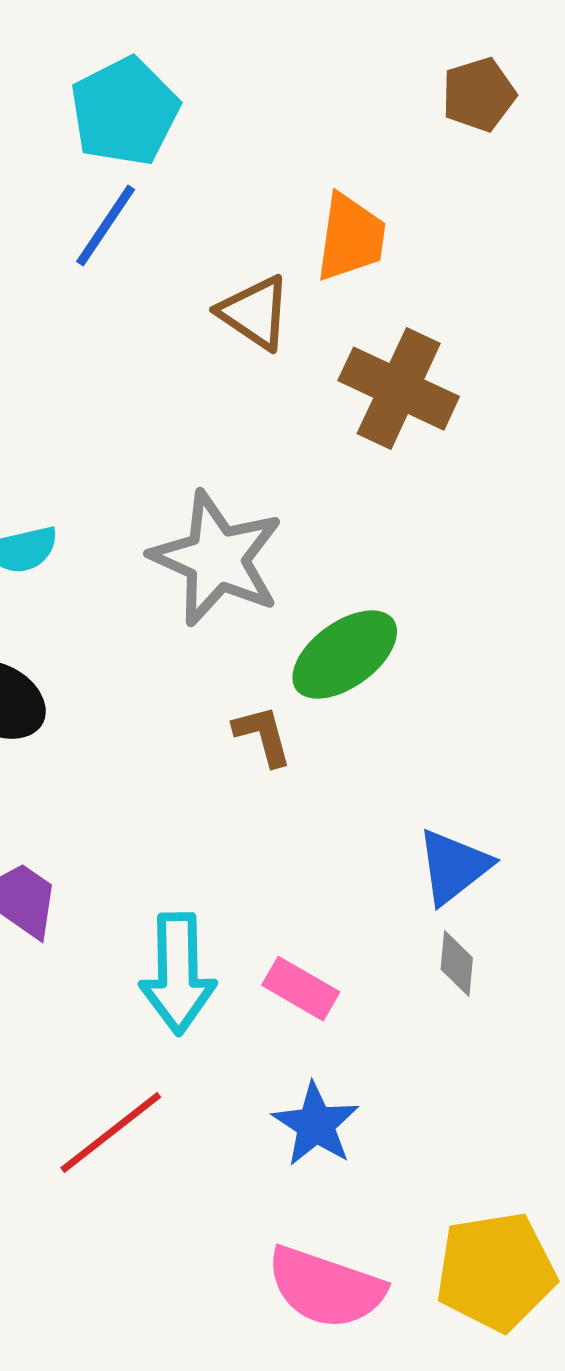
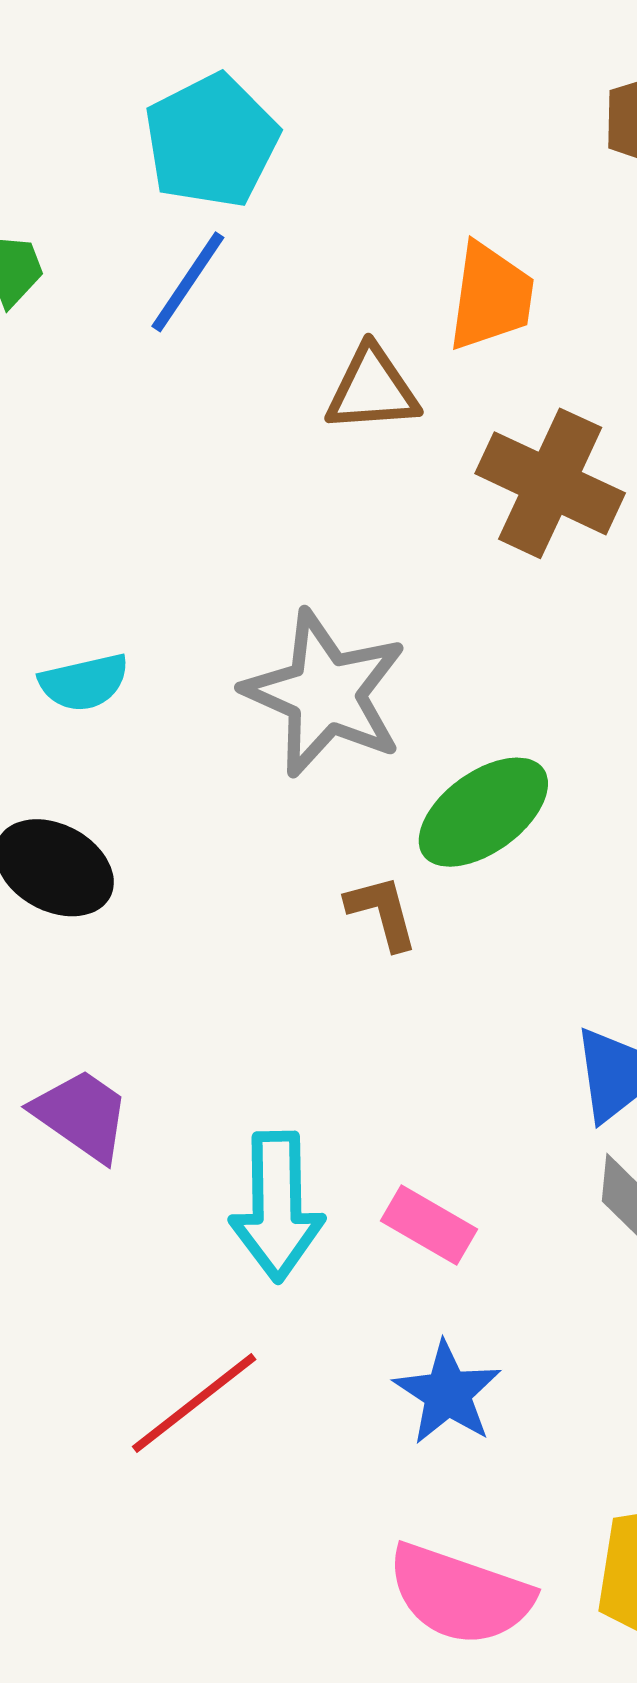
brown triangle: (255, 313) -> (372, 389), turned -38

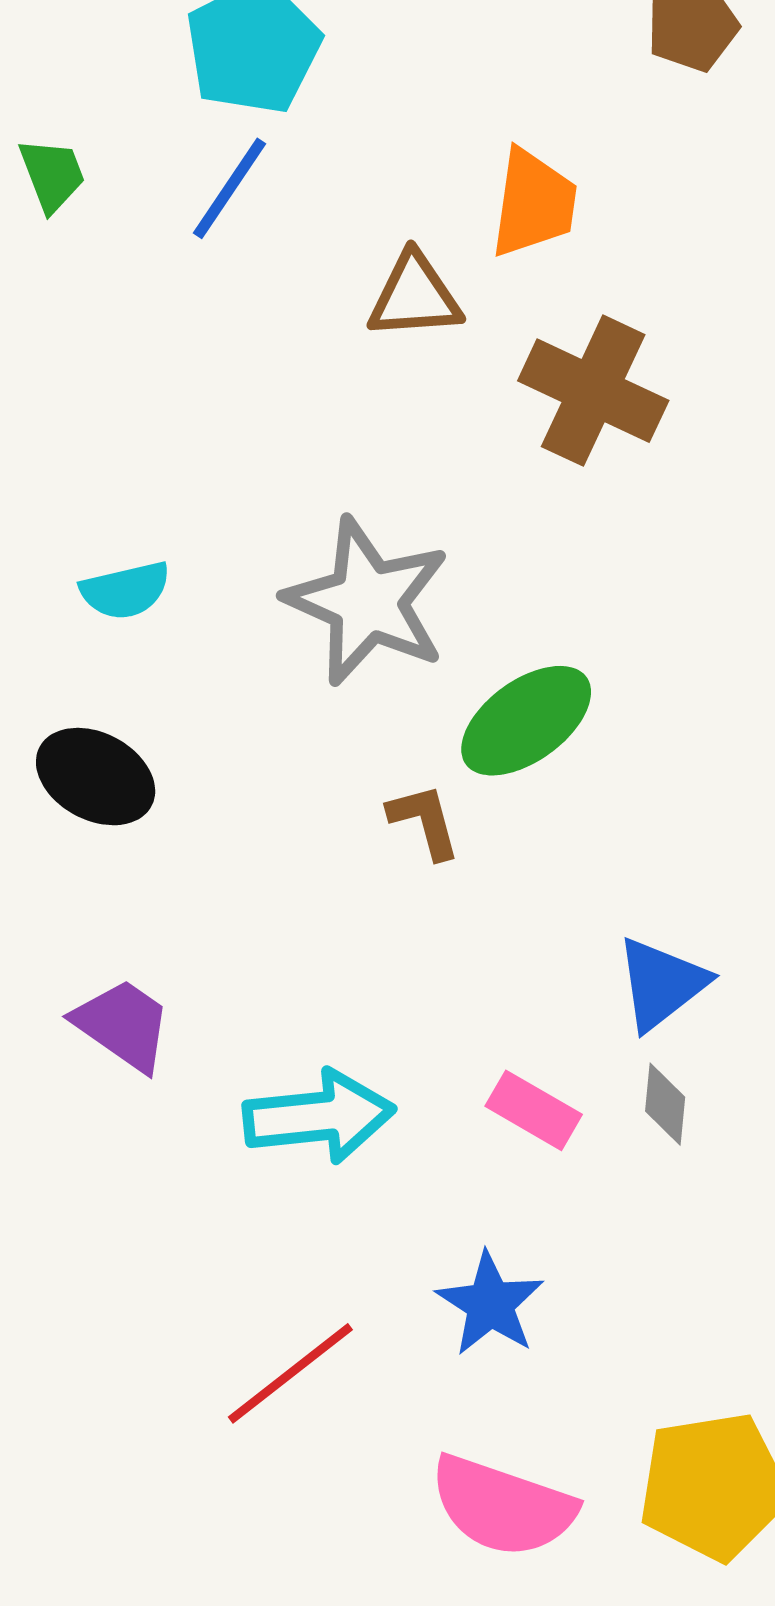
cyan arrow: (277, 1206) -> (319, 1117), turned -95
pink rectangle: (429, 1225) -> (534, 1110), moved
red line: (194, 1403) -> (290, 1373), moved

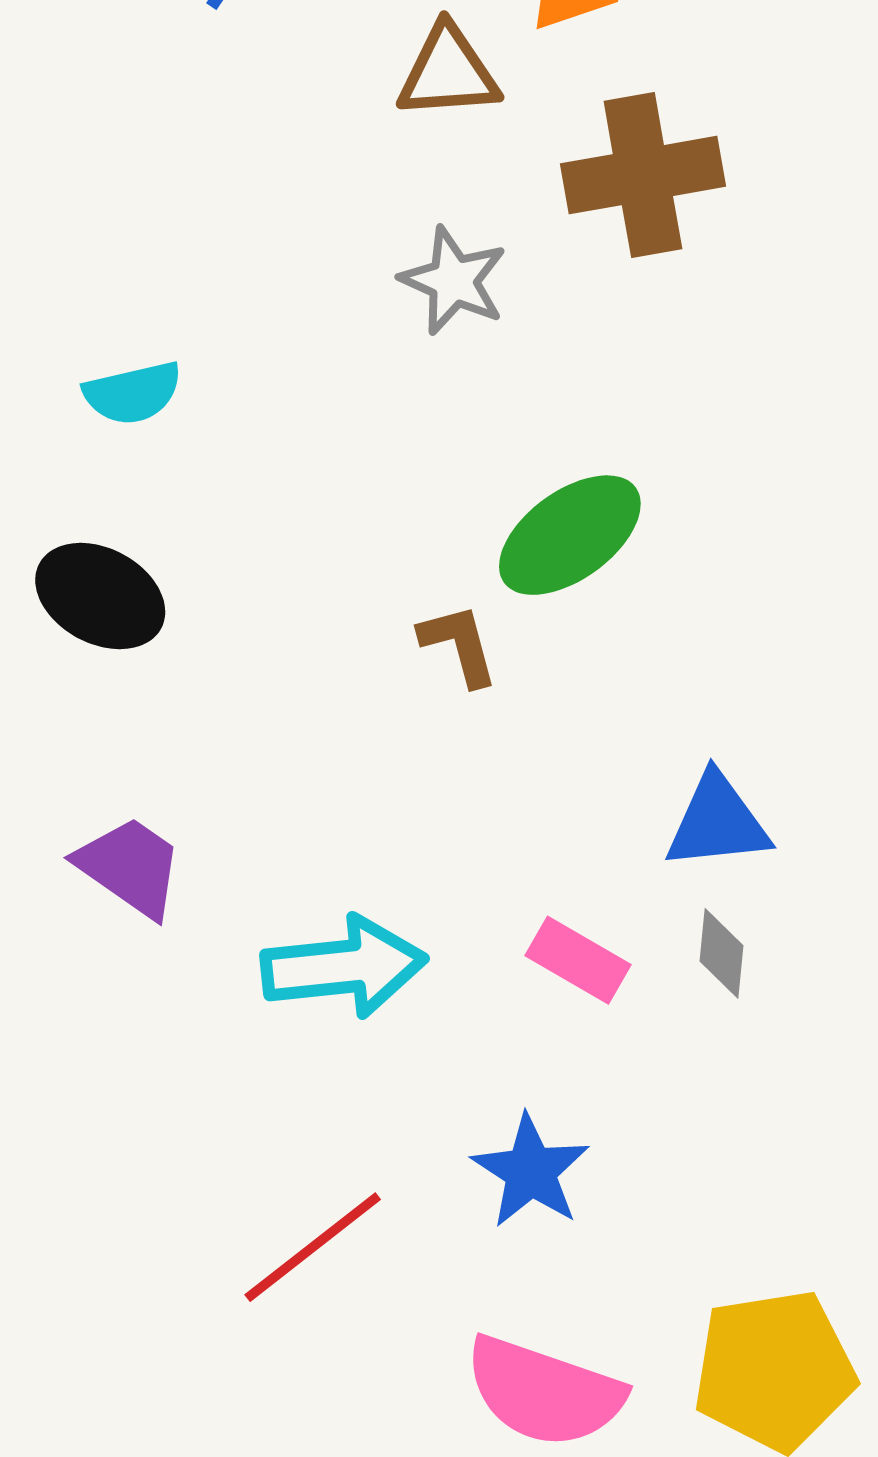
brown cross: (593, 391) -> (643, 175), turned -35
gray star: (367, 602) -> (453, 281), moved, size x0.6
blue triangle: (661, 984) -> (717, 822), turned 32

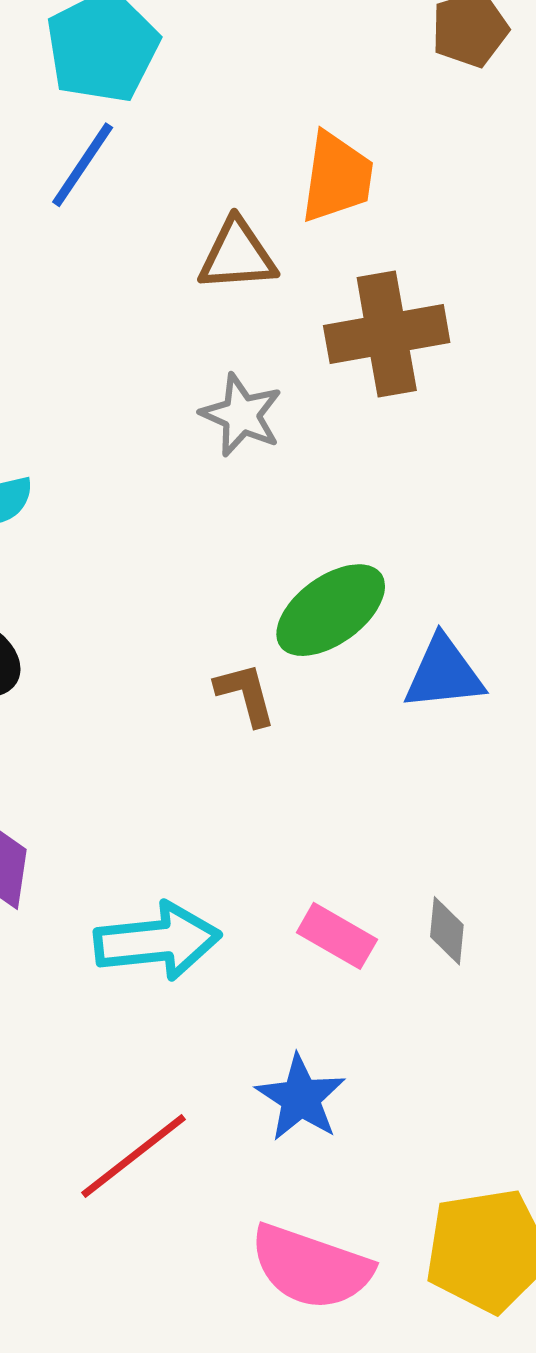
blue triangle: (717, 822) -> (444, 673), moved

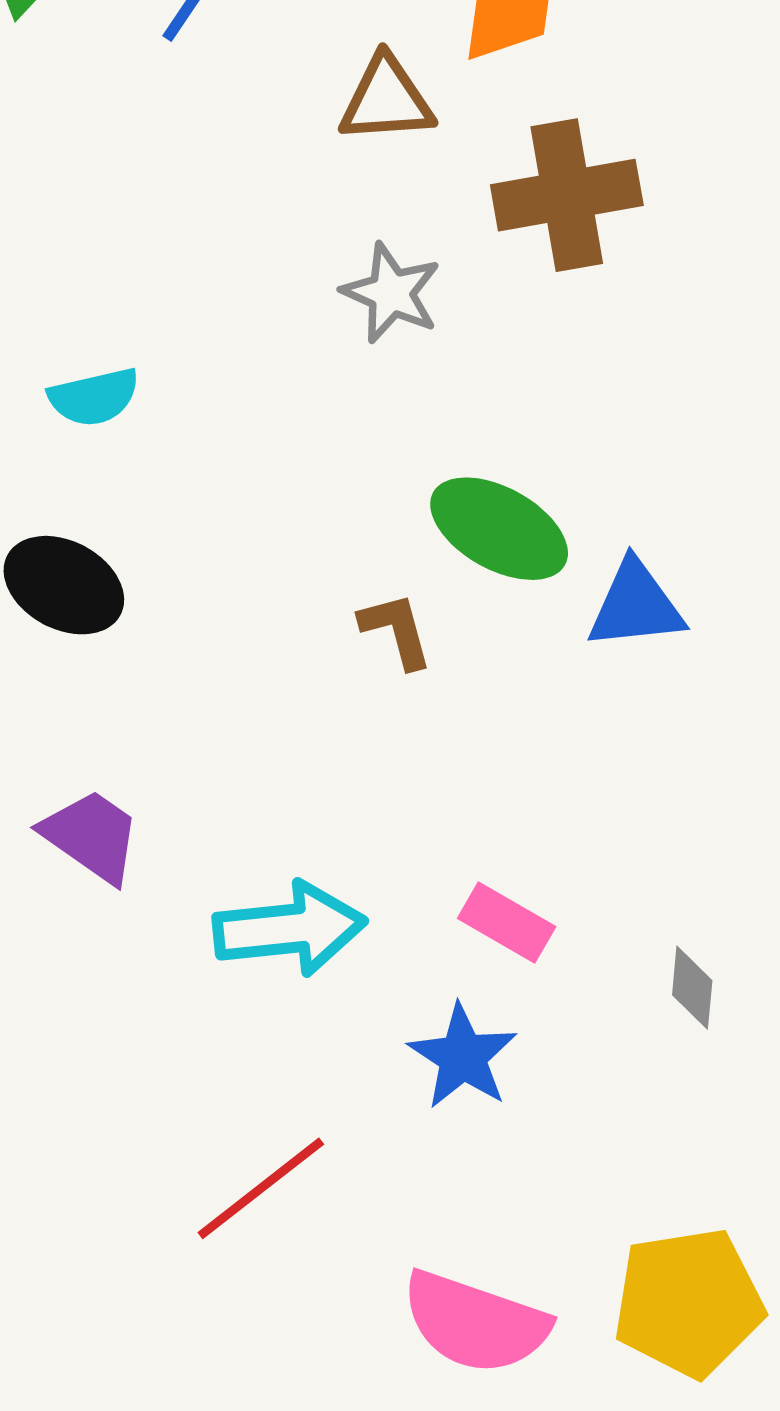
green ellipse: (331, 610) -> (499, 529), turned 65
gray diamond: (447, 931) -> (692, 988), moved
blue star: (301, 1098) -> (463, 1057), moved

